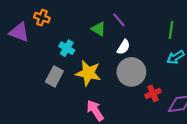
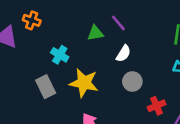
green triangle: (99, 29) -> (95, 33), turned -42
gray circle: (131, 72) -> (132, 82), size x0.6
gray rectangle: (54, 76) -> (46, 87), turned -54

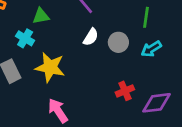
green triangle: (95, 33) -> (41, 16), moved
gray circle: (132, 82) -> (118, 42), moved

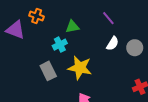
cyan cross: (25, 38) -> (60, 45), turned 32

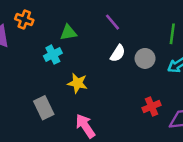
yellow star: (80, 68) -> (78, 83), size x0.7
gray rectangle: (48, 71) -> (44, 108), moved

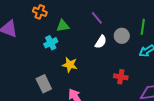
orange cross: (24, 20) -> (40, 12), moved
gray circle: (145, 58) -> (122, 36), moved
red cross: (151, 106) -> (121, 77), moved, turned 32

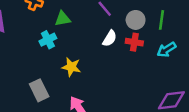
gray circle: (122, 36) -> (136, 20), moved
red cross: (121, 77) -> (134, 42), moved

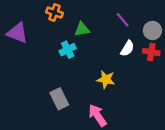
yellow star: (71, 67) -> (106, 80), moved

